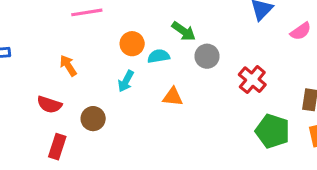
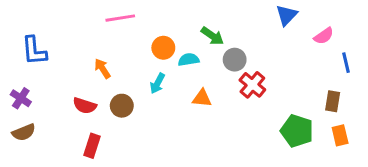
red cross: (252, 80) -> (252, 85), moved
brown circle: (93, 119) -> (122, 106), moved

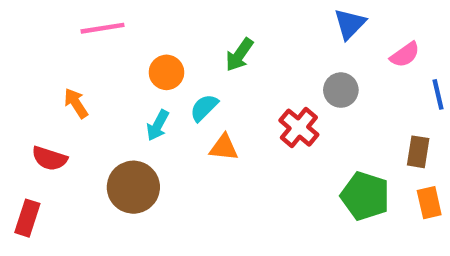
green arrow: (212, 36) -> (239, 55), turned 90
cyan semicircle: (189, 60) -> (204, 108), moved, turned -36
gray circle: (235, 60) -> (341, 90), moved
brown circle: (122, 106) -> (133, 187), moved, size x1.5
red rectangle: (92, 146) -> (27, 218), moved

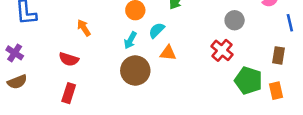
red cross: (299, 128) -> (222, 50), moved
brown circle: (133, 187) -> (135, 71), moved
orange rectangle: (429, 203) -> (276, 91), moved
red rectangle: (27, 218) -> (69, 93), moved

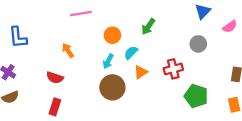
red cross: (222, 50) -> (173, 69), moved, turned 36
orange triangle: (168, 53) -> (141, 72), turned -40
green pentagon: (248, 81) -> (196, 96), moved

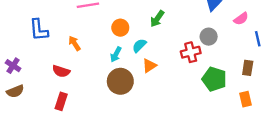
blue L-shape: (18, 37) -> (39, 30), moved
red cross: (173, 69) -> (191, 52), moved
green pentagon: (196, 96) -> (214, 79), moved

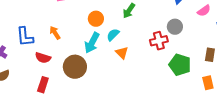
blue L-shape: (39, 30) -> (25, 37), moved
cyan arrow: (116, 54) -> (92, 43), size x1.5
orange triangle: (149, 66) -> (122, 53), turned -40
brown circle: (120, 81) -> (75, 67), moved

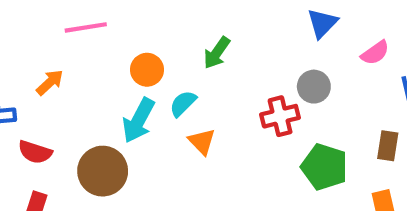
orange arrow: (55, 33) -> (50, 82), moved, turned 80

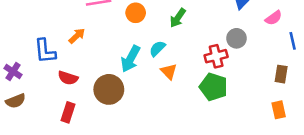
orange circle: (147, 70) -> (136, 13), moved
green pentagon: (324, 167) -> (214, 87), moved

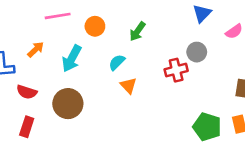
cyan arrow: (131, 59) -> (72, 58), moved
green pentagon: (214, 87) -> (207, 127), moved

